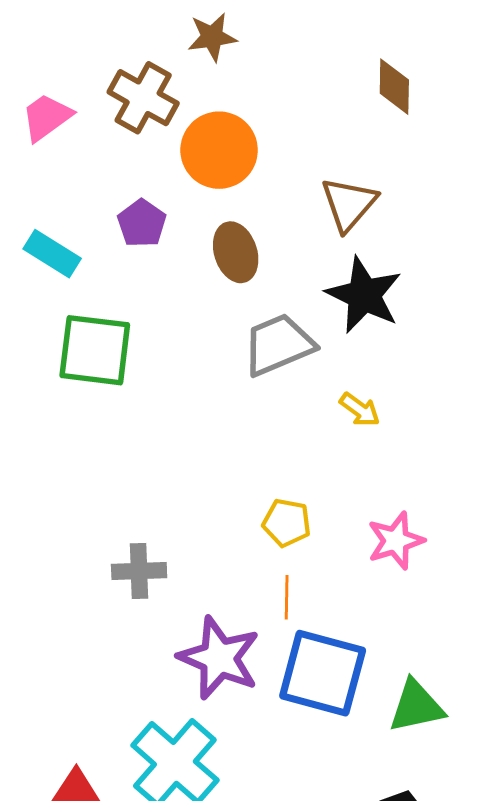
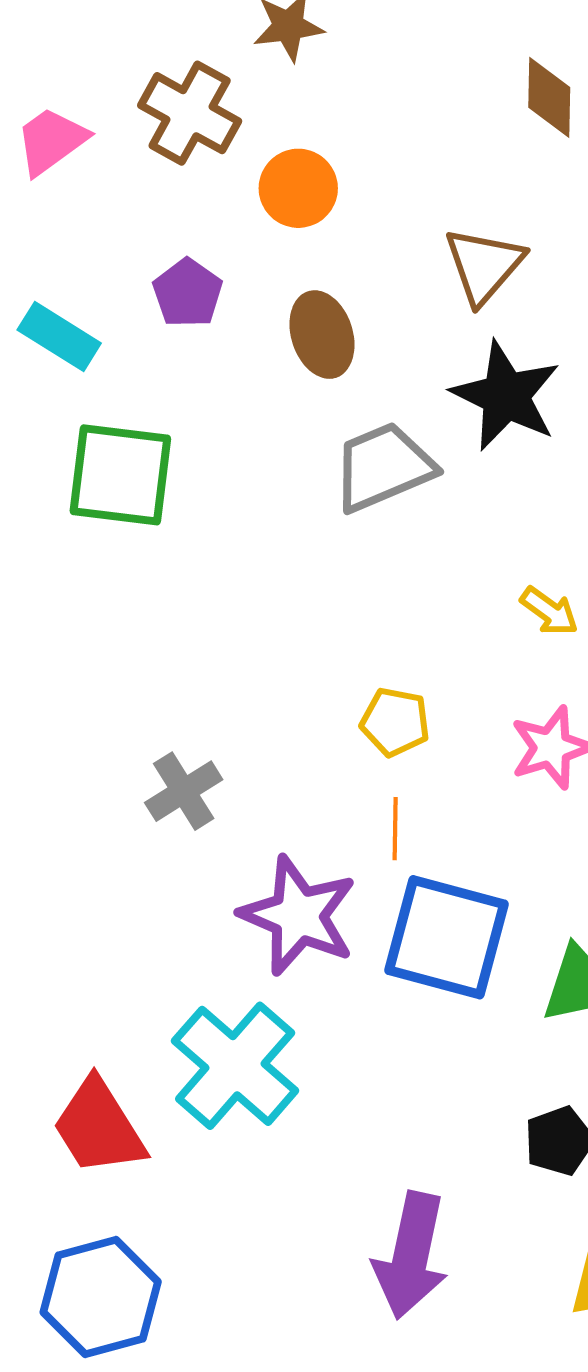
orange circle: (219, 150) -> (298, 188), size x0.7
yellow arrow: (360, 410) -> (549, 611), moved
gray cross: (139, 571) -> (184, 791), turned -30

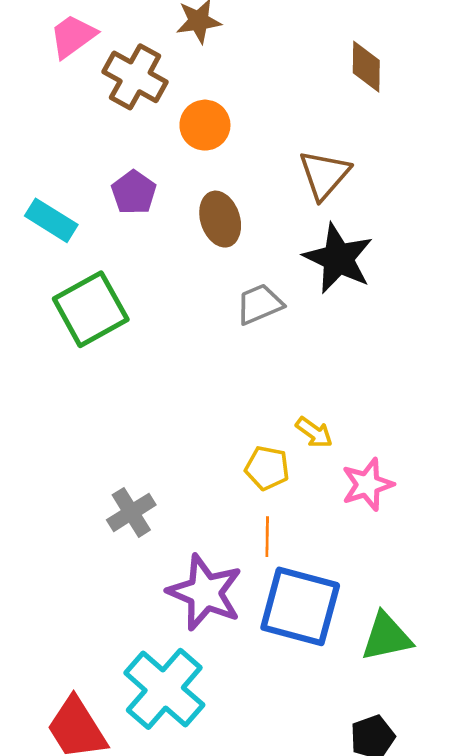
pink trapezoid: (51, 141) -> (73, 36), moved
gray trapezoid: (383, 467) -> (260, 304), size x0.7
green square: (120, 475) -> (91, 309), turned -36
yellow arrow: (549, 611) -> (314, 432), moved

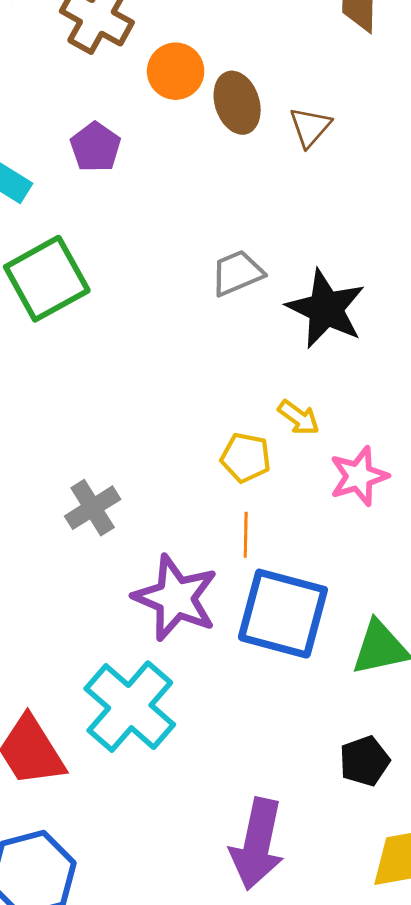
brown triangle: (324, 175) -> (310, 127), size x0.7
brown ellipse: (220, 219) -> (237, 103), moved
black star: (338, 258) -> (326, 309), moved

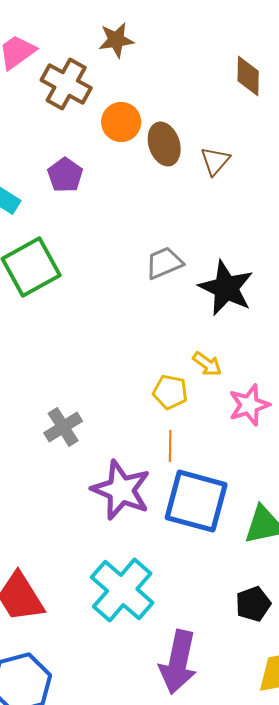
cyan cross: (130, 707) -> (122, 590), moved

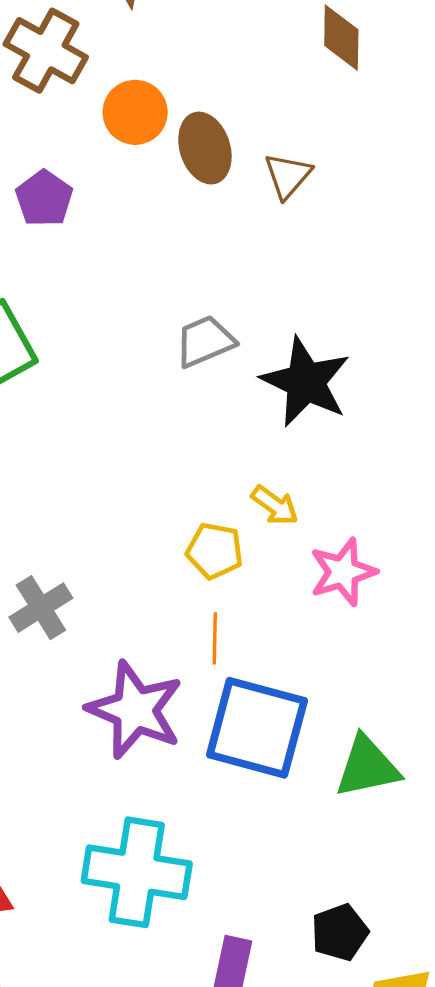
cyan cross: (122, 590) -> (137, 872), turned -32
black pentagon: (253, 604) -> (340, 932), moved

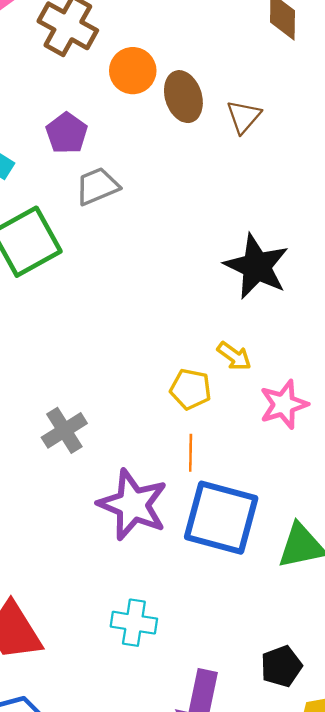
gray trapezoid: (205, 341) -> (97, 186), moved
cyan cross: (137, 872) -> (134, 623), size x0.6

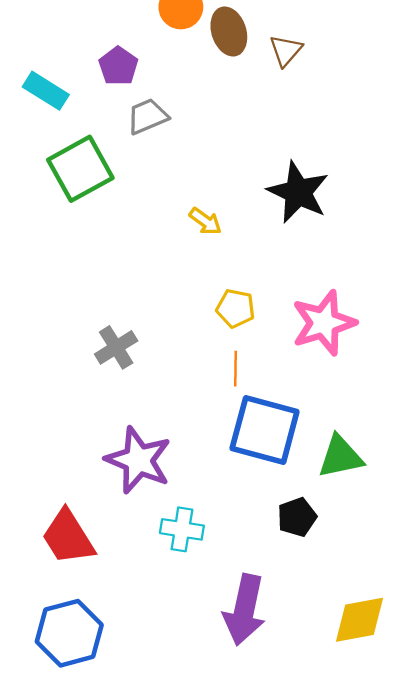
yellow arrow: (234, 356) -> (205, 221), moved
pink star: (284, 404) -> (324, 323), size x1.4
purple star: (133, 505) -> (138, 460), moved
black pentagon: (281, 666) -> (297, 517), moved

